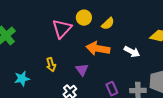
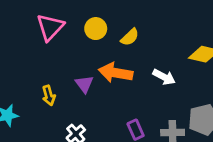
pink triangle: (62, 29) -> (50, 27), moved
purple triangle: (82, 70) -> (84, 84), moved

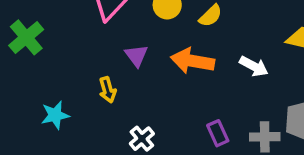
purple triangle: (84, 84) -> (136, 56), moved

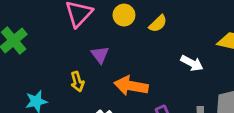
orange arrow: (192, 61) -> (131, 86), moved

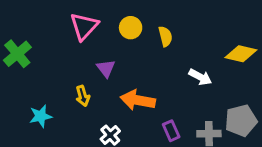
yellow semicircle: (158, 24) -> (165, 36), turned -60

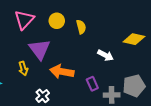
purple triangle: (106, 68) -> (39, 49), size x1.6
purple rectangle: (171, 131) -> (92, 84), moved

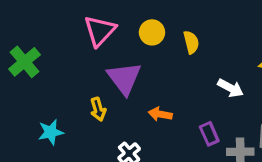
orange arrow: (62, 72) -> (160, 114), size x0.6

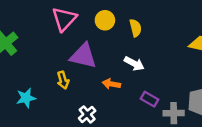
purple triangle: (124, 78) -> (83, 56), turned -40
white arrow: (230, 88) -> (134, 64), moved
purple rectangle: (209, 134) -> (149, 99), turned -36

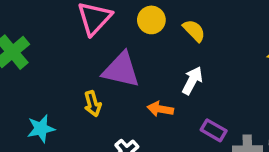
yellow semicircle: (135, 28) -> (194, 31), turned -30
white arrow: (134, 64) -> (192, 81), turned -90

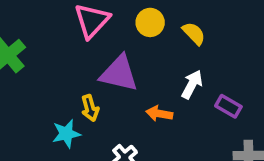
cyan star: (41, 129) -> (66, 134), moved
purple rectangle: (214, 130) -> (228, 106), moved

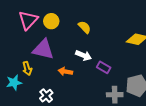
yellow circle: (150, 22) -> (51, 21), moved
white arrow: (192, 84) -> (83, 55), turned 84

